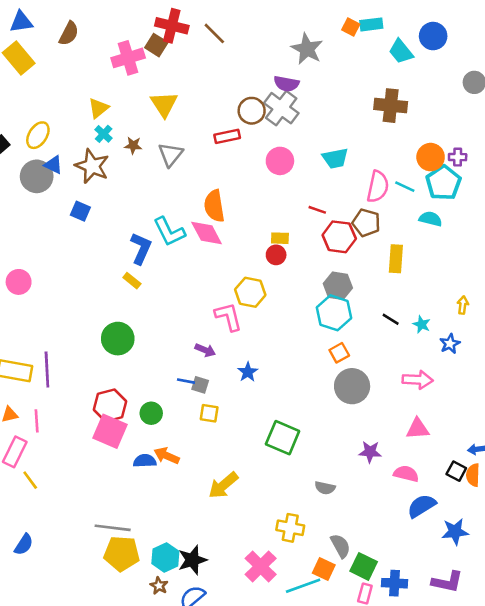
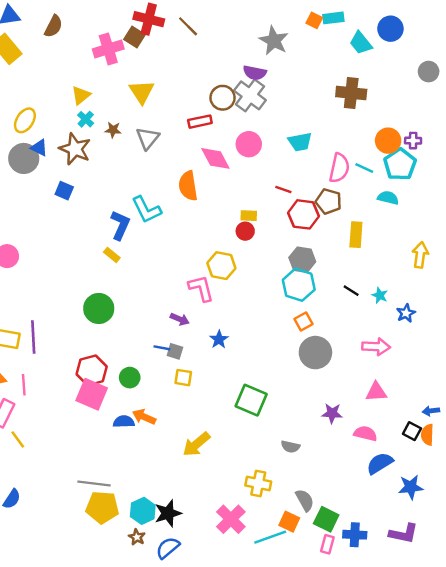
pink diamond: (207, 233) -> (215, 158), moved
yellow arrow: (463, 305) -> (420, 255), moved, size x1.5

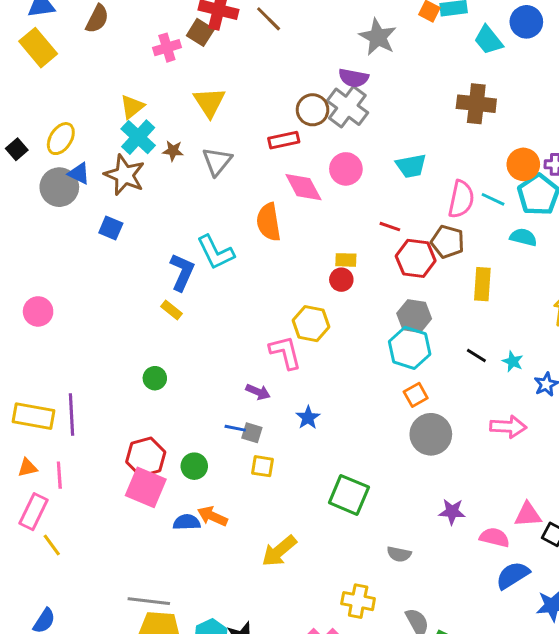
pink cross: (108, 49) -> (167, 48), size x0.7
cyan cross: (86, 119) -> (138, 137), size x1.6
green circle: (99, 308) -> (155, 378), size x0.6
pink triangle: (376, 392) -> (528, 515), moved

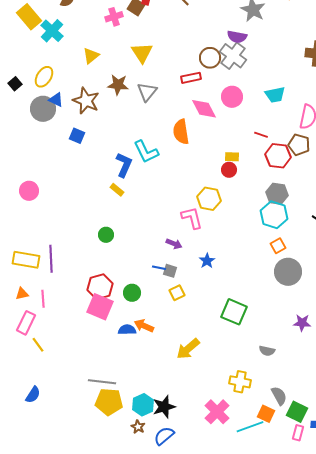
cyan cross: (138, 137) -> (52, 31), moved
brown star: (173, 151) -> (118, 85), size x1.5
yellow square: (263, 466) -> (177, 293), turned -35

